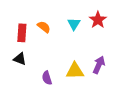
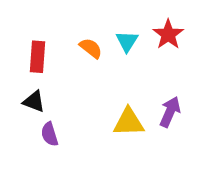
orange semicircle: (44, 27) -> (91, 48), moved
purple semicircle: (47, 78) -> (50, 134), moved

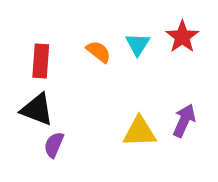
black triangle: (34, 101) -> (37, 109), size x1.4
purple semicircle: (50, 134) -> (54, 145), turned 40

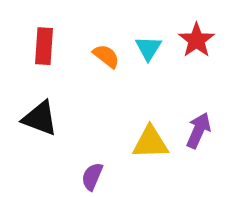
red rectangle: (41, 61) -> (44, 46), moved
purple semicircle: (54, 145) -> (92, 177), moved

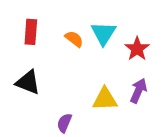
red star: (196, 40) -> (137, 49), moved
cyan triangle: (148, 48) -> (103, 33), size x1.4

